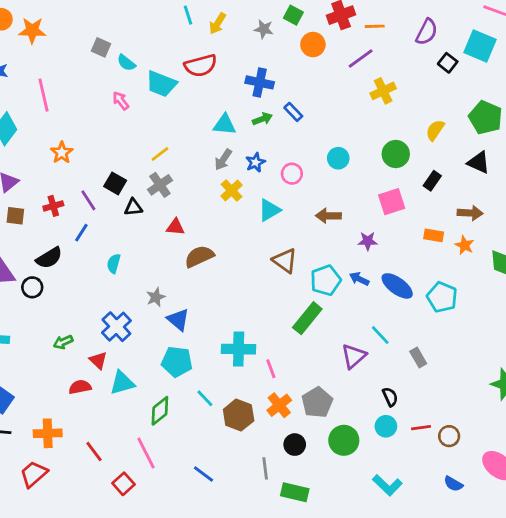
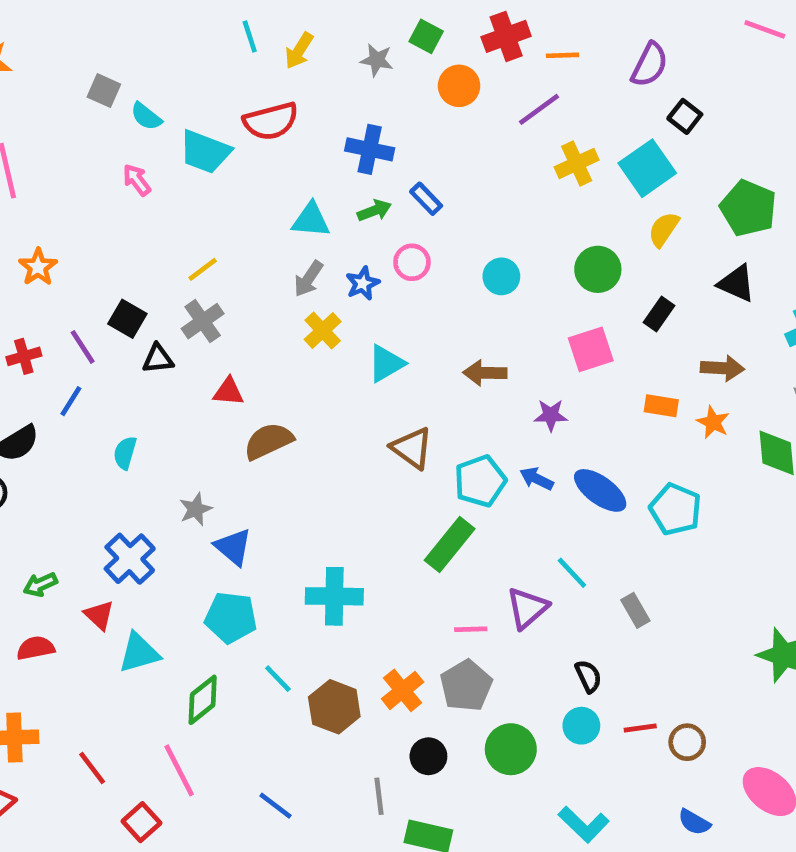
cyan square: (480, 46) -> (647, 168), moved, turned 32
pink circle: (292, 174) -> (412, 262), moved
pink line: (271, 369) -> (471, 629), moved, turned -72
red semicircle: (80, 387) -> (36, 648), moved

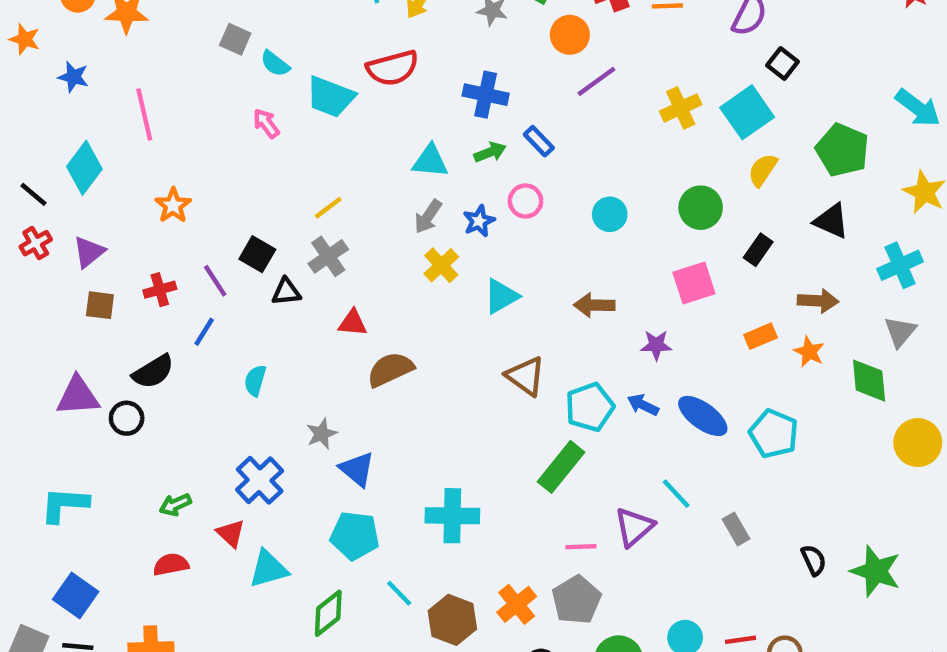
purple line: (539, 109) -> (596, 81), moved
orange rectangle: (661, 406) -> (760, 336), turned -32
black semicircle: (588, 676) -> (814, 560), moved

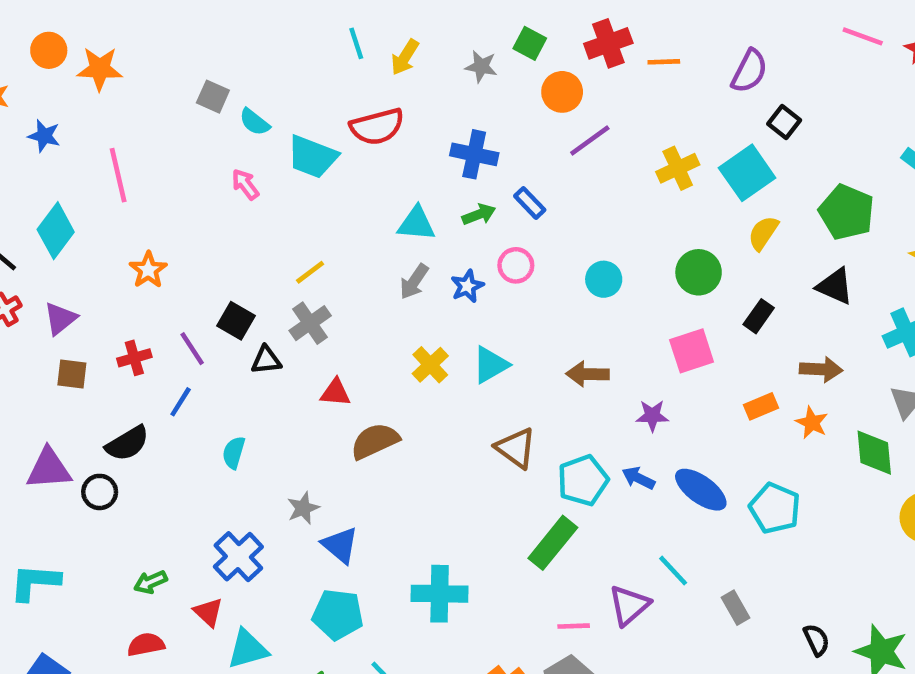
yellow cross: (441, 265) -> (430, 365), moved

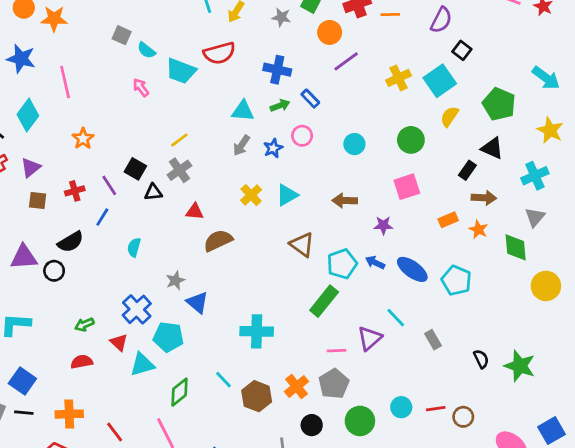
blue star: (44, 136) -> (21, 59), size x1.5
black rectangle: (759, 316) -> (467, 170), moved
cyan pentagon: (338, 614) -> (168, 337), moved

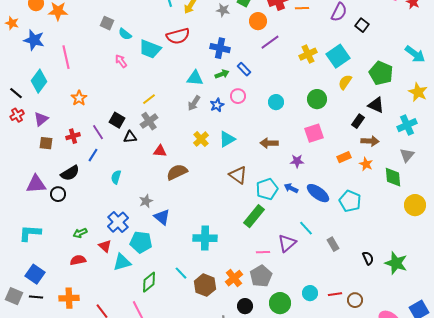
black square: (462, 50) -> (362, 25), moved

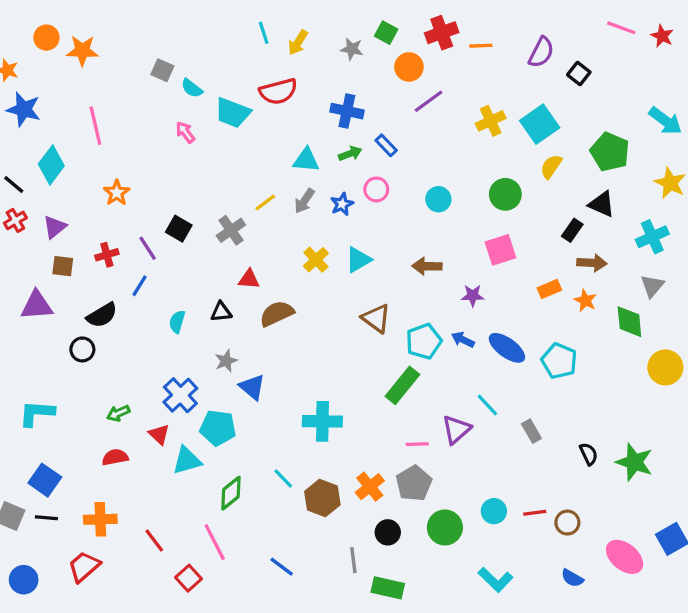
blue star: (34, 40) -> (24, 109), moved
yellow line: (149, 99) -> (265, 202), moved
black triangle: (130, 137) -> (221, 312), moved
purple triangle: (36, 184) -> (37, 305), moved

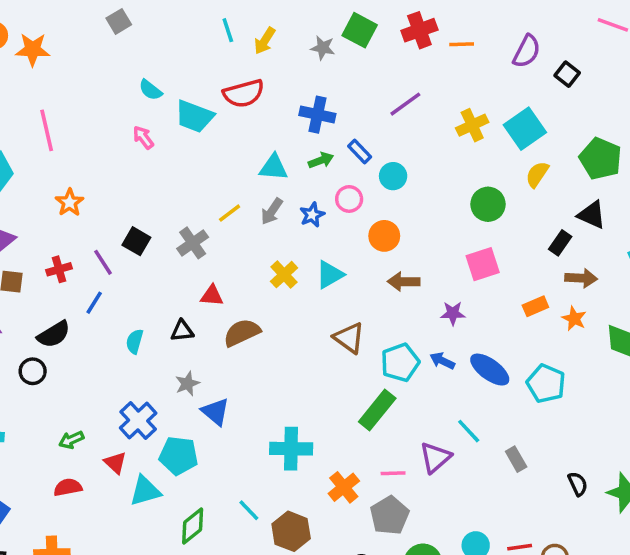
green square: (386, 33) -> (360, 30), size x1.4
orange circle: (409, 67) -> (384, 236), moved
gray square: (162, 70) -> (119, 21), moved, turned 35
cyan circle: (438, 199) -> (393, 176), moved
orange cross: (370, 487) -> (344, 487), moved

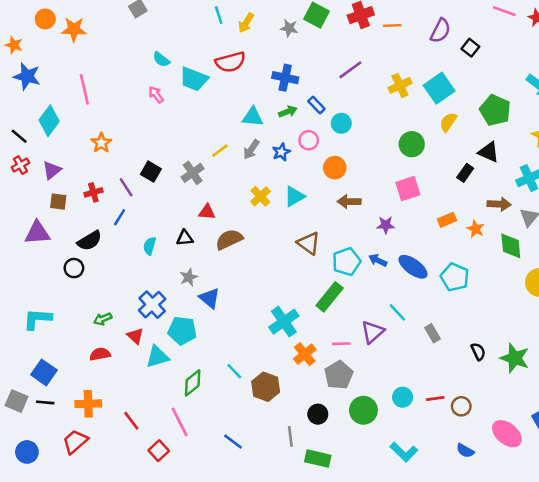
brown arrow: (581, 278) -> (499, 204), moved
cyan cross: (291, 449) -> (284, 322), moved, turned -36

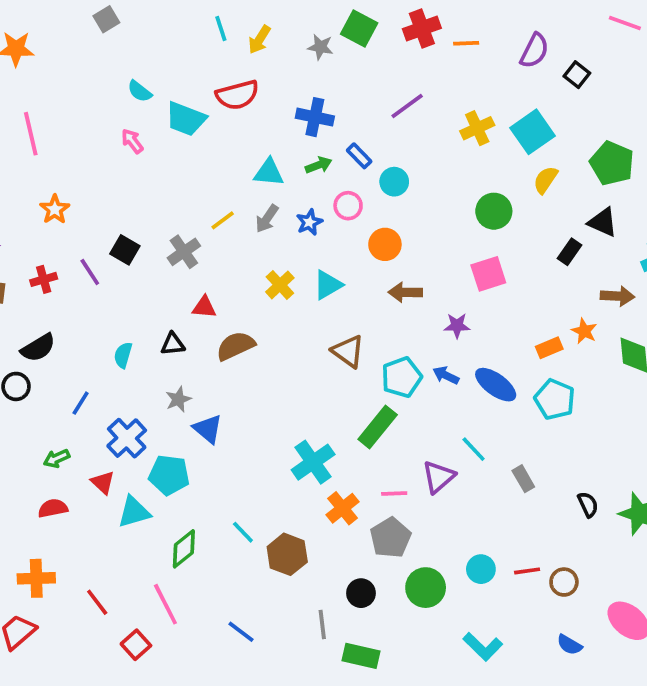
blue line: (120, 217) -> (81, 403), moved
orange rectangle: (447, 220) -> (549, 348), moved

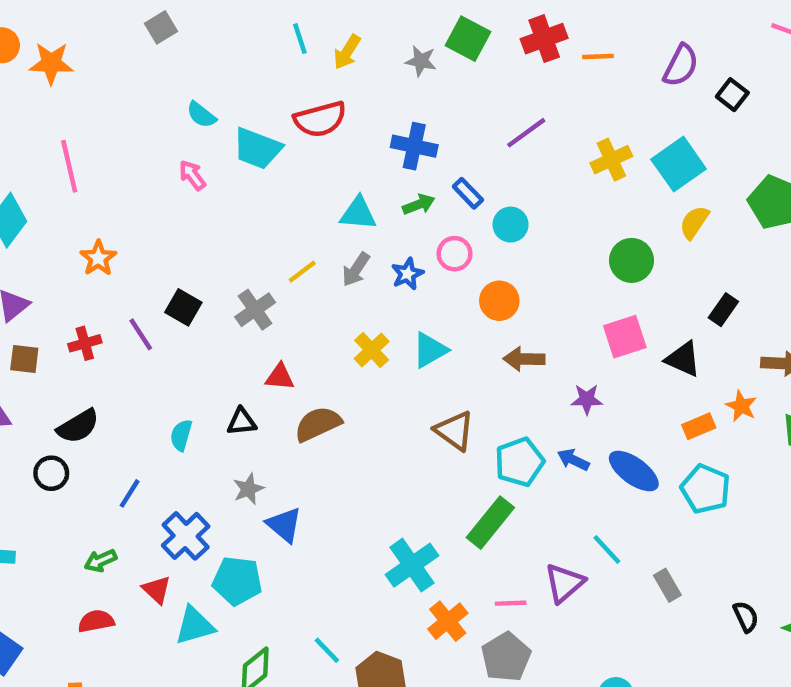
black triangle: (603, 222) -> (683, 359), moved

